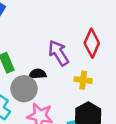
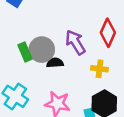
gray circle: (24, 89) -> (42, 50), moved

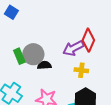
purple arrow: (75, 42) -> (73, 48), moved, turned -85

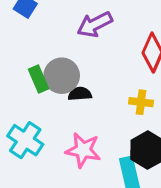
purple arrow: (73, 48) -> (95, 24), moved

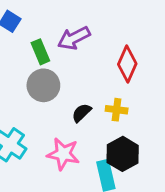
green rectangle: (39, 79) -> (40, 52), moved
black semicircle: (80, 94) -> (82, 113), moved, turned -40

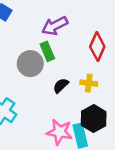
green rectangle: (40, 52) -> (47, 51), moved
pink star: (63, 154) -> (60, 132), moved

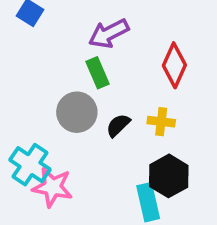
gray circle: (30, 64) -> (77, 112), moved
pink star: (60, 132) -> (52, 187), moved

